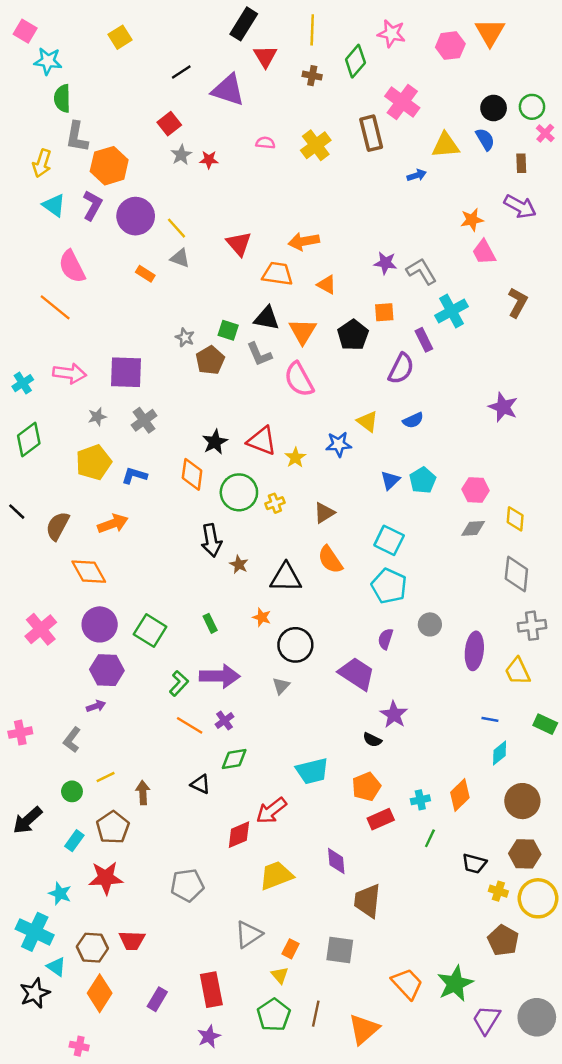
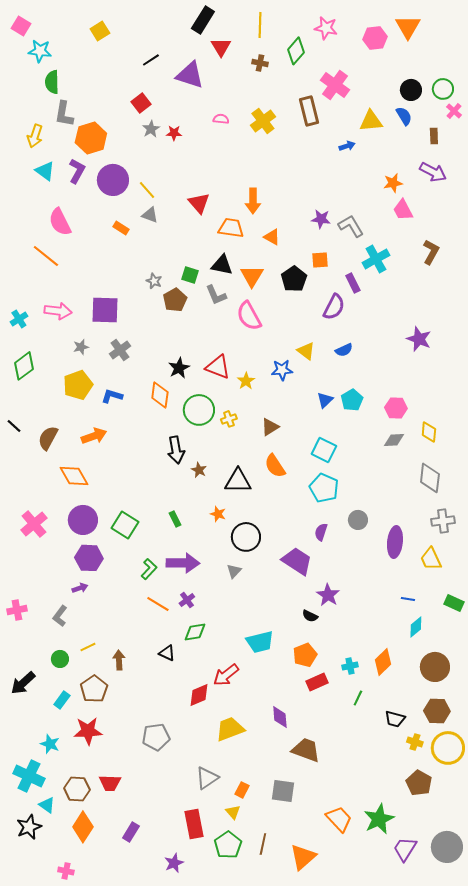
orange arrow: (304, 241) -> (253, 201), turned -80
brown trapezoid: (367, 901) -> (306, 750), turned 104
red rectangle: (211, 990) -> (194, 824), moved

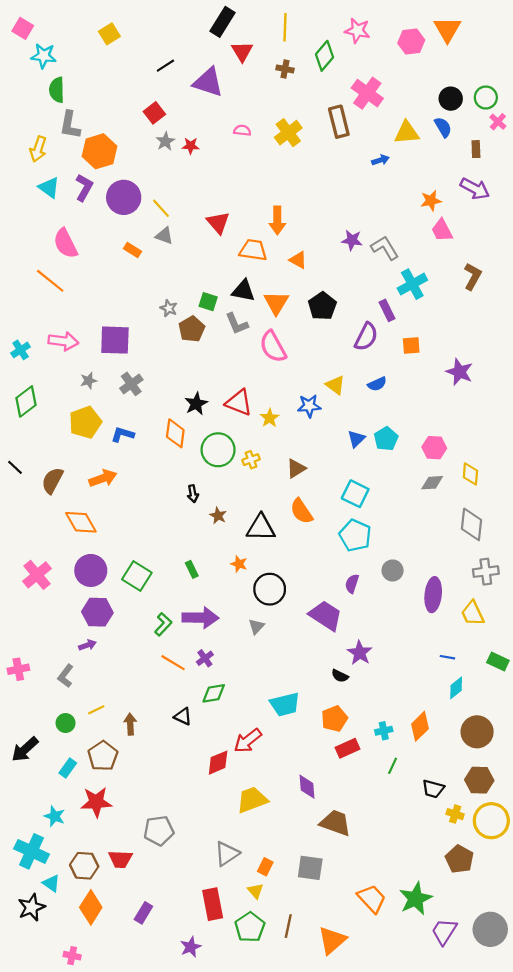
orange square: (320, 260) -> (411, 346), moved
black arrow: (176, 450) -> (193, 494), size x0.6
gray pentagon: (156, 737) -> (159, 831), moved

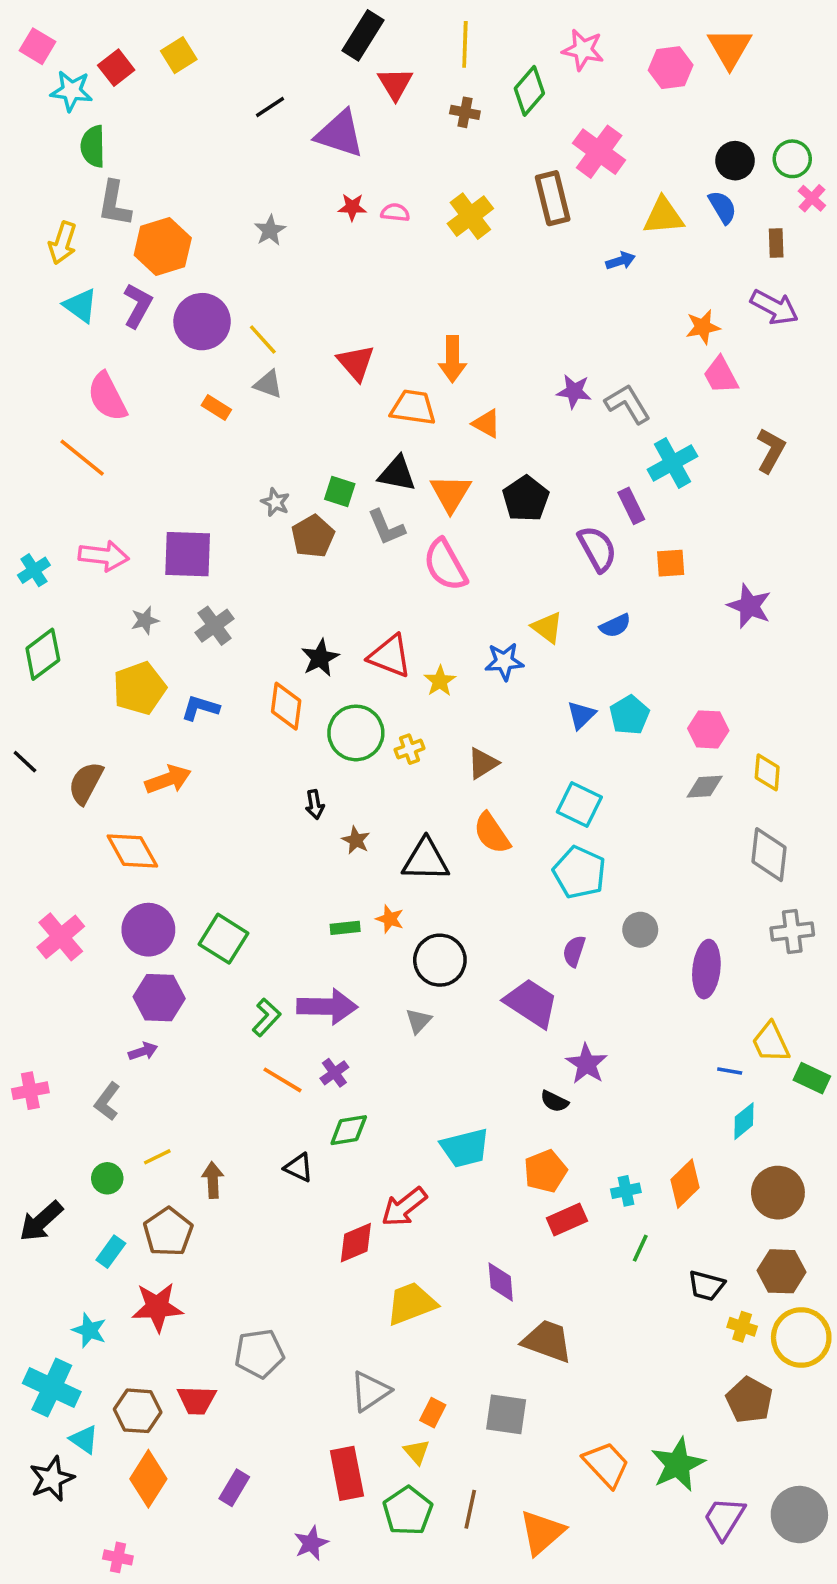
red square: (154, 113) -> (116, 68), moved
red star: (191, 146) -> (352, 207), moved
purple semicircle: (366, 337) -> (597, 549), turned -56
green rectangle: (192, 569) -> (345, 928), moved, turned -70
yellow trapezoid: (473, 613) -> (771, 1042), moved

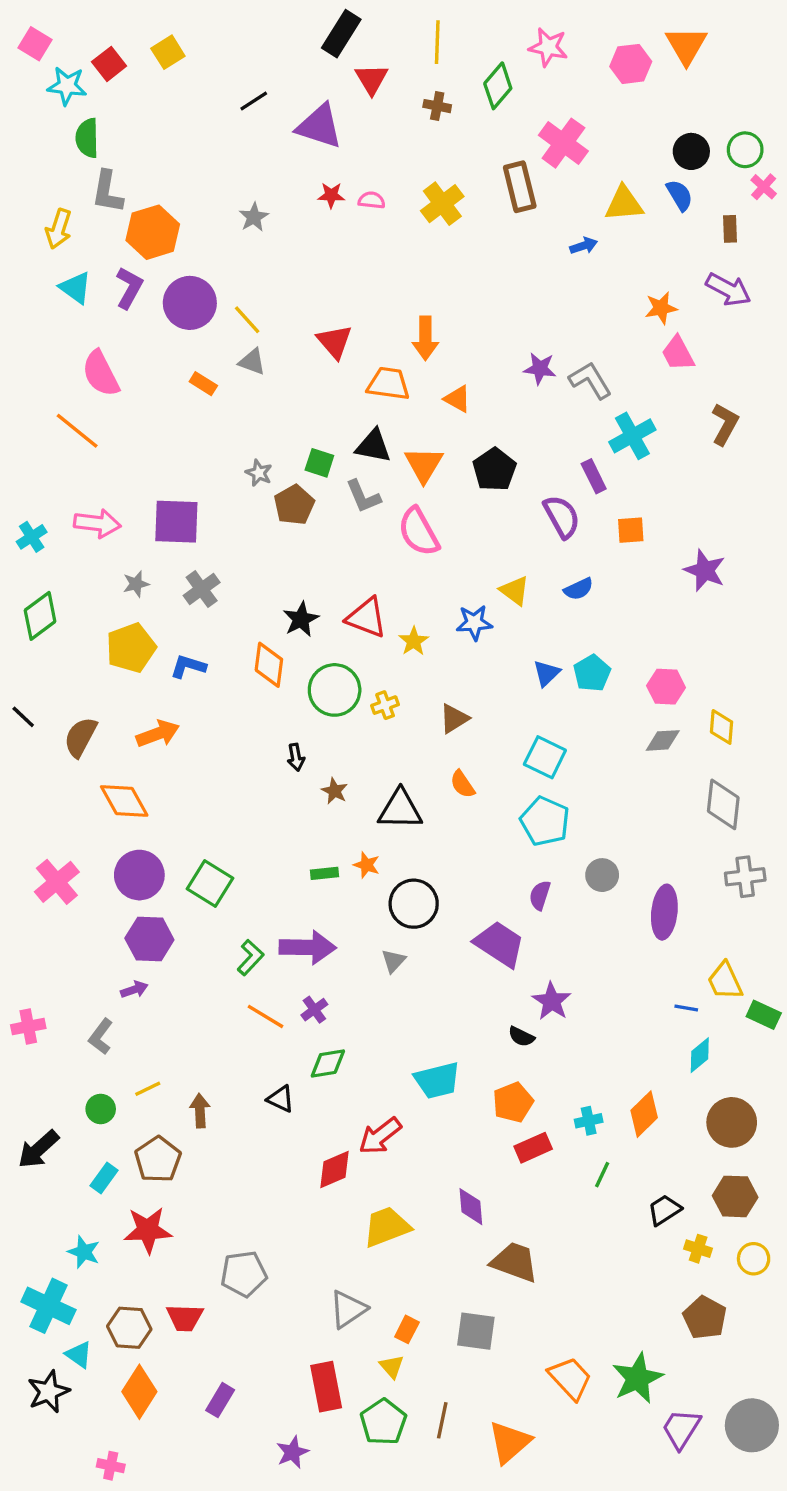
orange semicircle: (492, 833) -> (462, 784), size x0.7
black trapezoid: (706, 1286) -> (664, 1210), turned 132
yellow circle: (801, 1337) -> (754, 1259), size x0.6

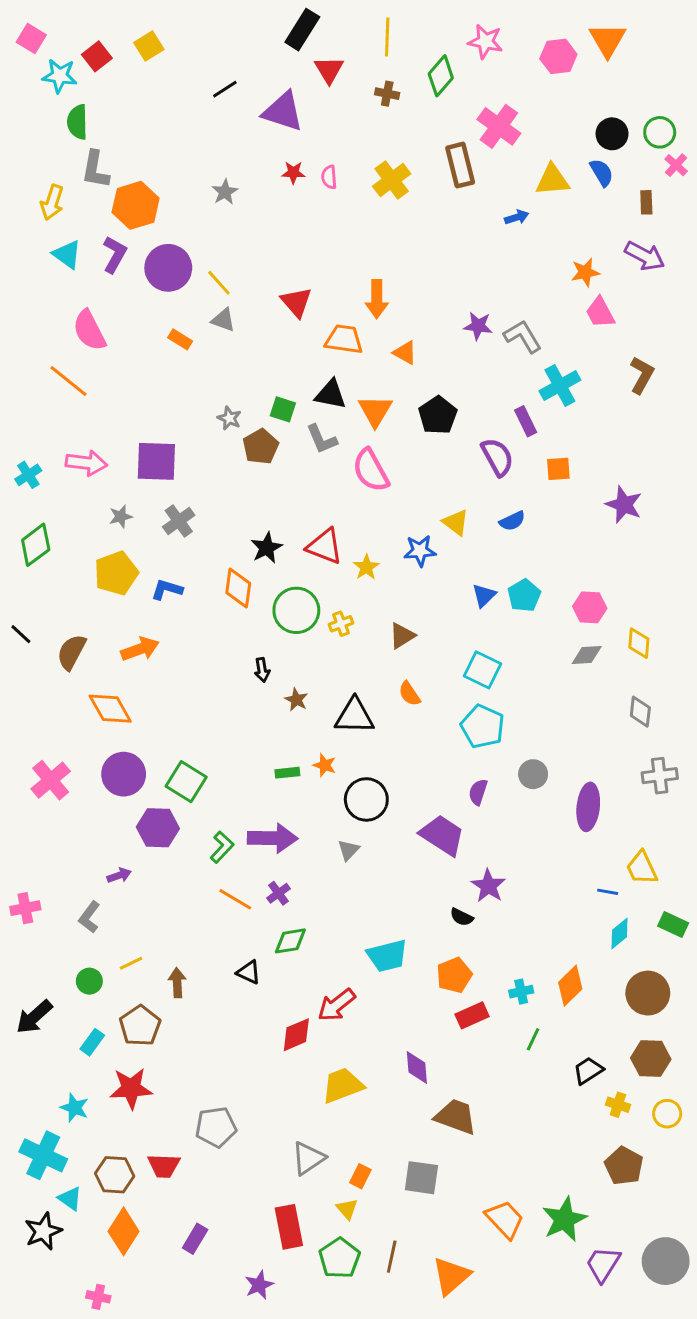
pink semicircle: (372, 200) -> (329, 177), turned -100
gray diamond: (723, 804) -> (640, 712), size x0.7
purple hexagon: (149, 939) -> (158, 828), moved
green rectangle: (764, 1015) -> (673, 925), moved

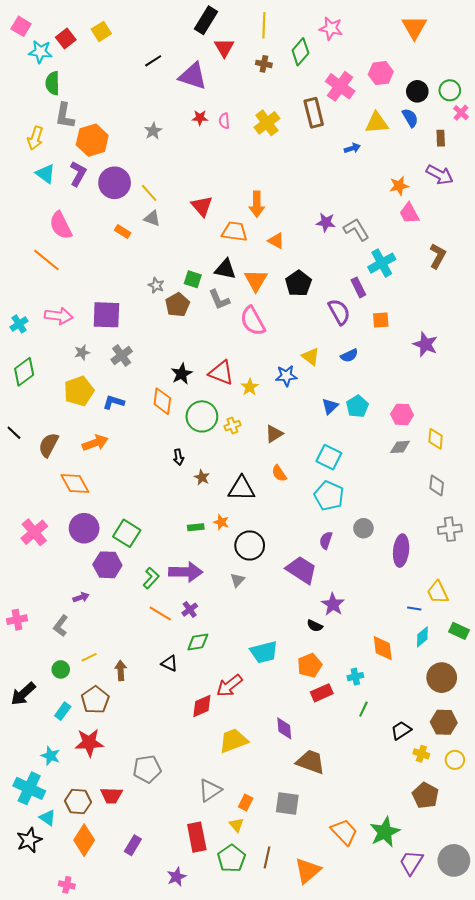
pink hexagon: (558, 56) -> (381, 73), moved
orange diamond: (570, 986) -> (383, 648), moved, turned -52

